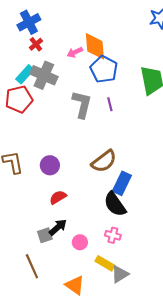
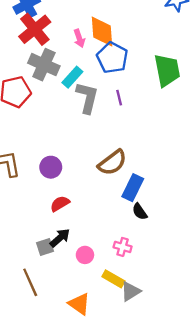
red cross: (36, 44) -> (35, 29), size x2.0
pink arrow: (75, 52) -> (79, 38), turned -84
cyan rectangle: (25, 74) -> (72, 77), moved
black semicircle: (115, 204) -> (140, 212), moved, size x0.6

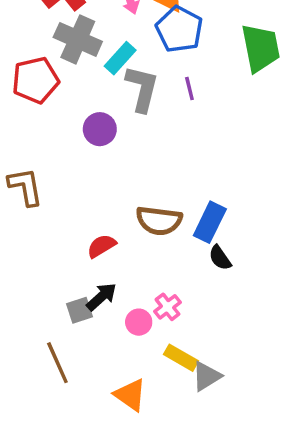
brown semicircle: (112, 163) -> (159, 221), moved, turned 44
purple circle: (51, 167) -> (100, 129), moved
pink cross: (123, 247) -> (167, 307), moved, turned 36

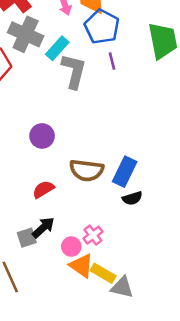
purple line: (189, 89) -> (112, 61), moved
purple circle: (100, 129) -> (42, 136), moved
black semicircle: (220, 258) -> (132, 198), turned -72
gray triangle: (206, 376) -> (122, 287), turned 45
orange triangle: (130, 395) -> (81, 266), moved

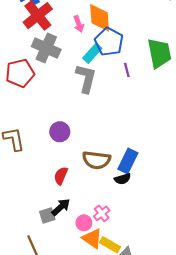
cyan rectangle: (57, 48) -> (92, 53), moved
purple line: (112, 61) -> (127, 70), moved
red semicircle: (43, 189) -> (61, 176), turned -36
black semicircle: (132, 198) -> (123, 179), moved

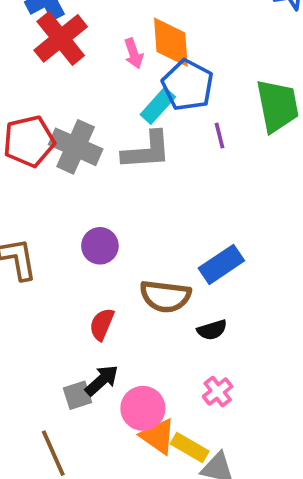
gray cross: (46, 48) -> (76, 147), moved
gray L-shape: (86, 78) -> (147, 151), turned 72
blue rectangle: (128, 161) -> (221, 264), moved, turned 30
pink cross: (102, 213) -> (218, 392), moved
pink circle: (84, 223) -> (143, 408), size x1.5

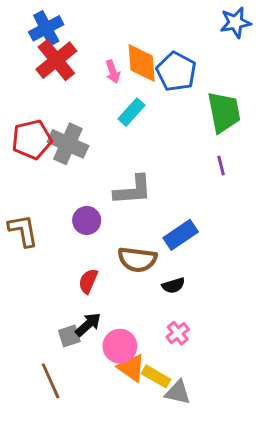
blue pentagon: (188, 85) -> (176, 72), moved
purple line: (219, 136) -> (221, 166), moved
gray L-shape: (147, 151) -> (133, 190), moved

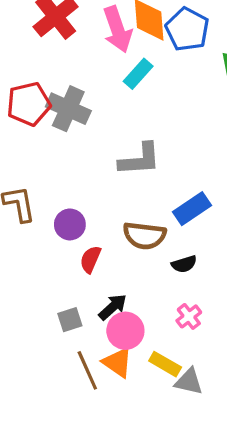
pink arrow: (113, 72) -> (117, 29), size x1.8
purple circle: (87, 220) -> (70, 224), moved
black arrow: (88, 324) -> (113, 307), moved
orange triangle: (131, 368) -> (117, 362), moved
brown line: (51, 381) -> (87, 370), moved

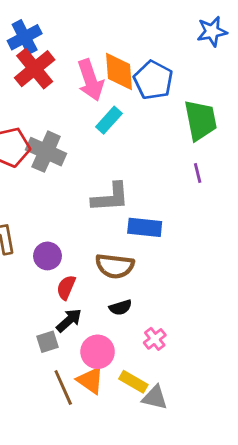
blue rectangle: (192, 209) -> (145, 227), moved, turned 40
black semicircle: (184, 264) -> (120, 307), moved
black arrow: (113, 307) -> (69, 320), moved

